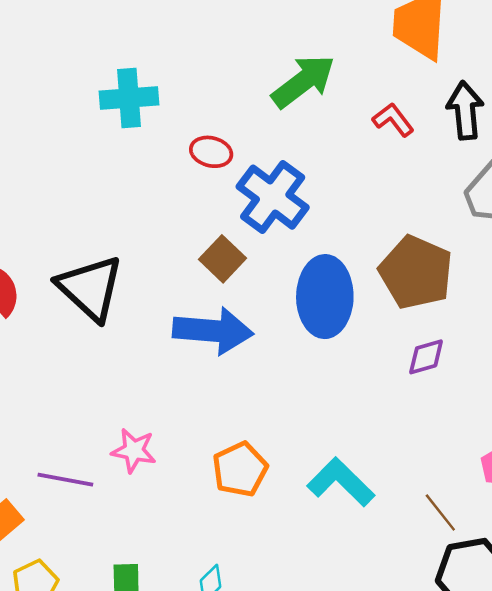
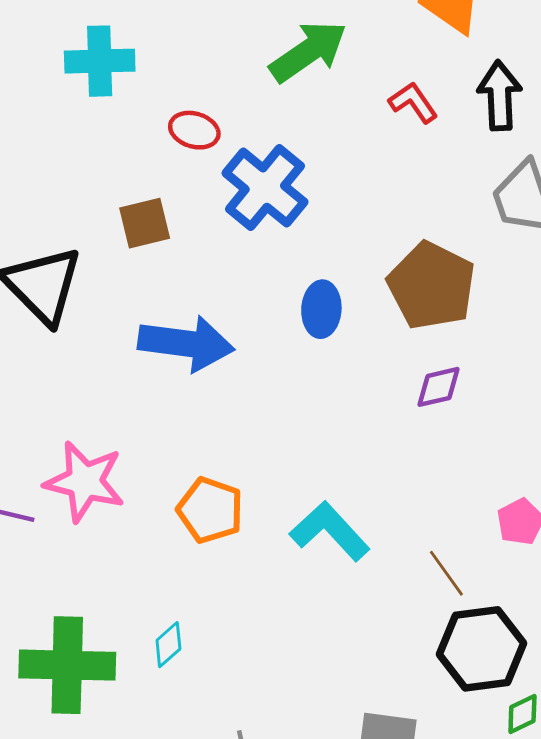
brown square: (222, 259) -> (145, 223), moved, turned 30
blue ellipse: (325, 297) -> (321, 309), size x0.6
pink star: (134, 451) -> (85, 482), size x1.5
orange pentagon: (240, 469) -> (210, 510), turned -30

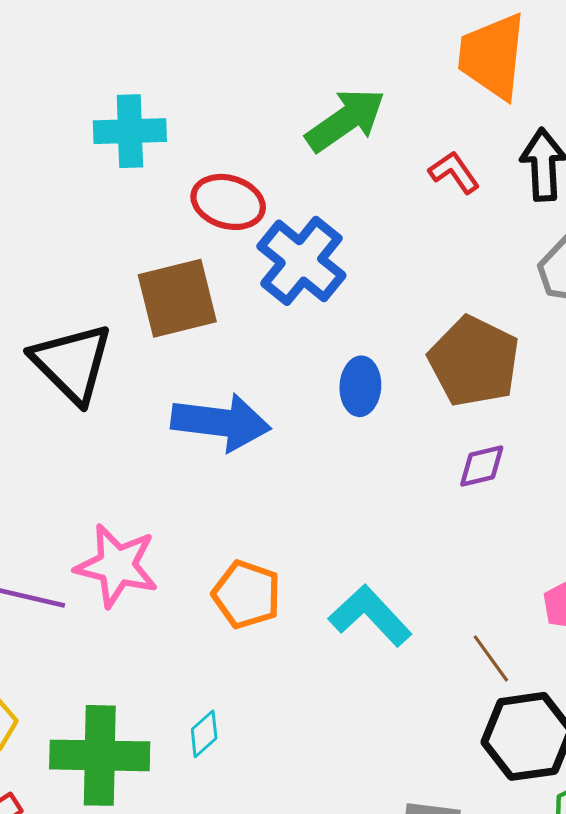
red ellipse: (194, 130) -> (228, 202), size x1.4
brown square: (145, 223) -> (177, 298), size x1.5

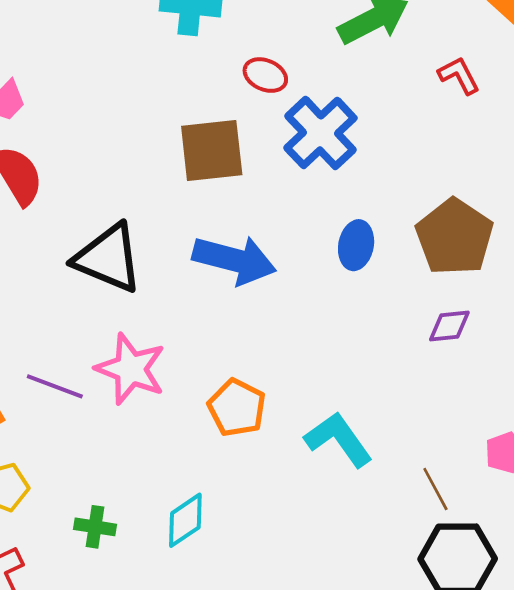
red ellipse: (228, 202) -> (265, 75), size x0.7
black triangle: (72, 363) -> (108, 258), moved, turned -30
cyan diamond: (204, 734) -> (185, 520), size x1.4
green cross: (100, 755) -> (95, 527), size x0.5

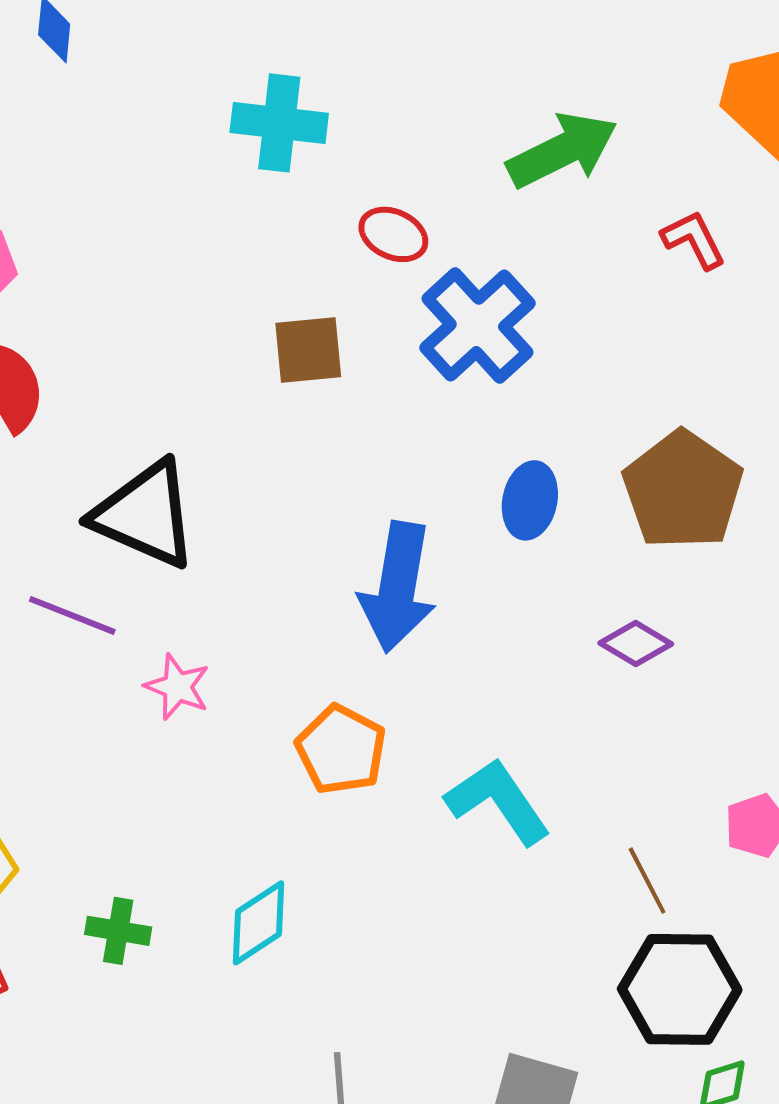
brown square: (212, 150) -> (308, 350), size x0.7
blue arrow: (234, 260) -> (398, 587), moved, turned 84
purple diamond: (449, 326) -> (636, 644), moved, turned 36
pink star: (131, 369) -> (177, 687), size x0.6
purple line: (55, 386) -> (72, 615), moved

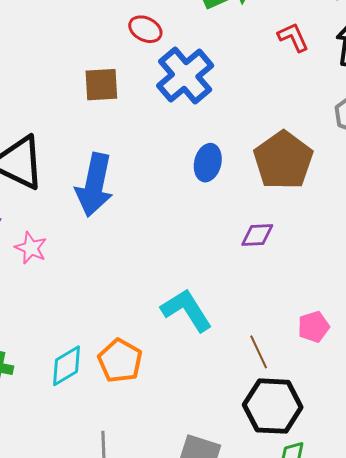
blue arrow: (398, 587) -> (94, 185), moved
purple diamond: (636, 644) -> (257, 235), turned -36
orange pentagon: (341, 750) -> (120, 361), moved

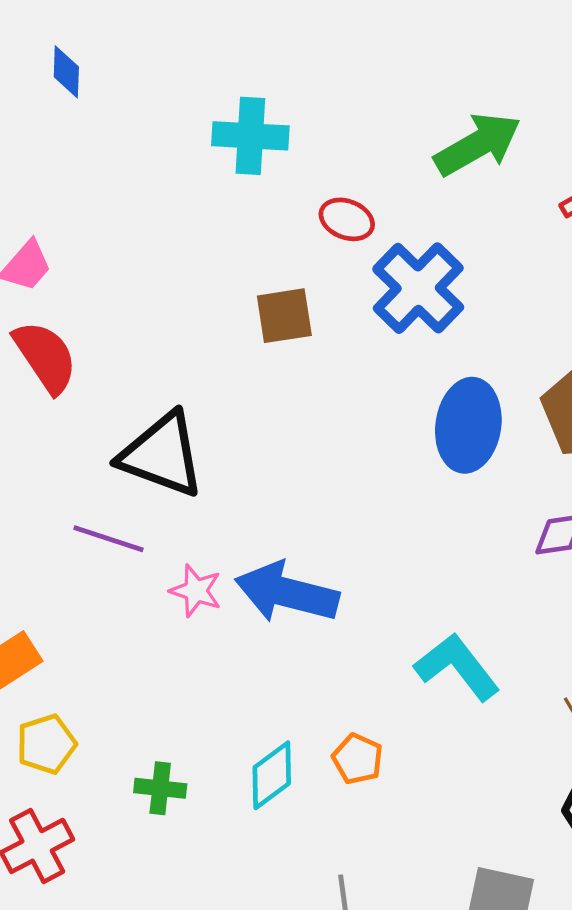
blue ellipse: (208, 163) -> (468, 425), size x1.5
blue arrow: (94, 185) -> (287, 593), moved, turned 98
orange pentagon: (120, 361) -> (358, 759), size x0.7

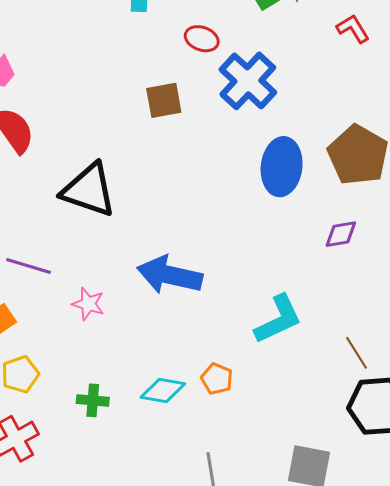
purple line: (109, 539) -> (29, 266), moved
pink star: (196, 591) -> (88, 304), moved
cyan L-shape: (457, 667) -> (278, 319), turned 104
cyan diamond: (272, 775) -> (163, 391), turned 48

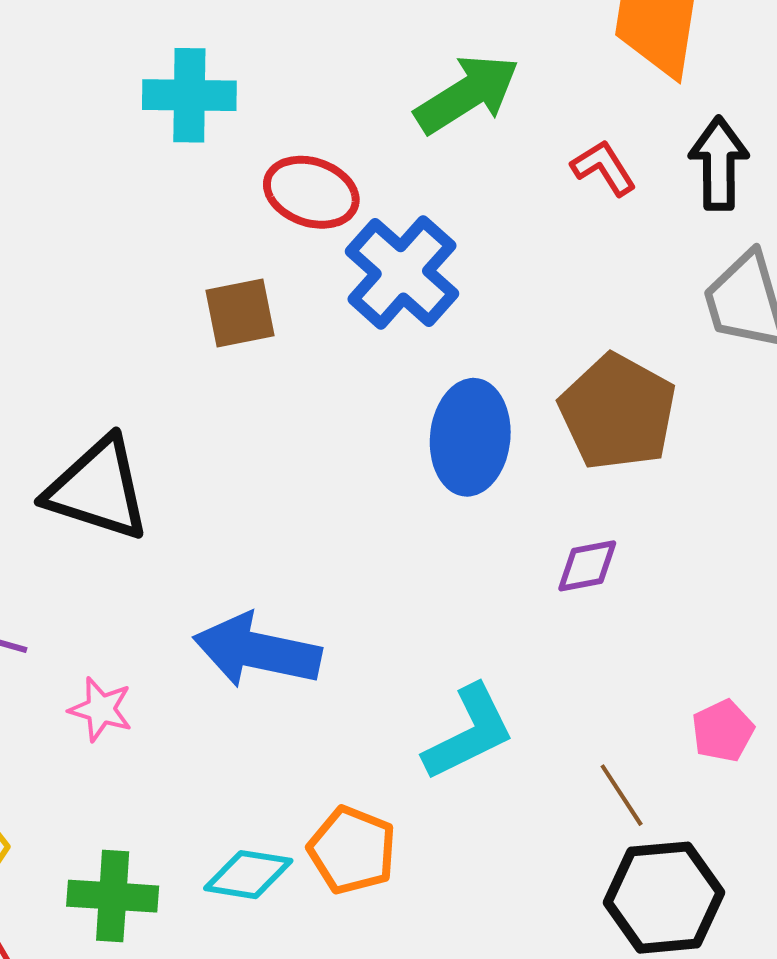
red ellipse: (202, 39) -> (311, 192), size x1.4
orange pentagon: (217, 379) -> (352, 850), size x1.4
green cross: (93, 400) -> (113, 896), size x1.4

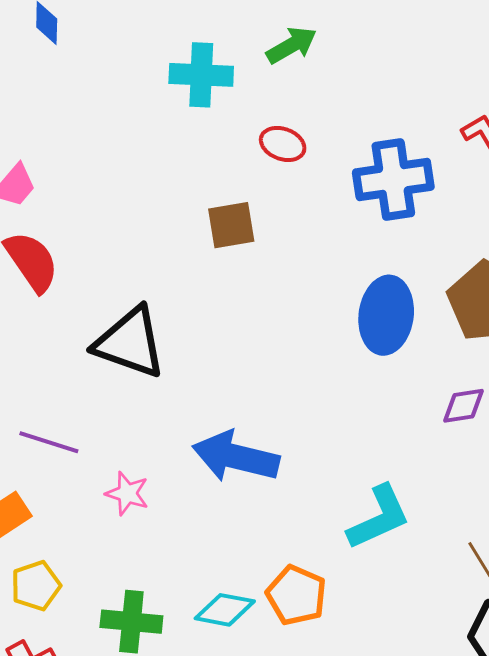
green arrow: (467, 94) -> (292, 45), moved, size x0.7
red ellipse: (311, 192) -> (283, 144), size x0.7
blue cross: (402, 272) -> (393, 180), moved, turned 38

